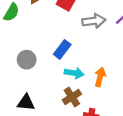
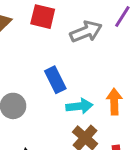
blue rectangle: (62, 49) -> (55, 80), turned -48

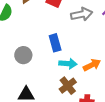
orange arrow: (114, 102) -> (92, 65), turned 54

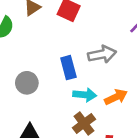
gray arrow: (82, 14) -> (102, 54), moved

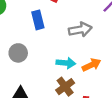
blue rectangle: (68, 68) -> (38, 20), moved

